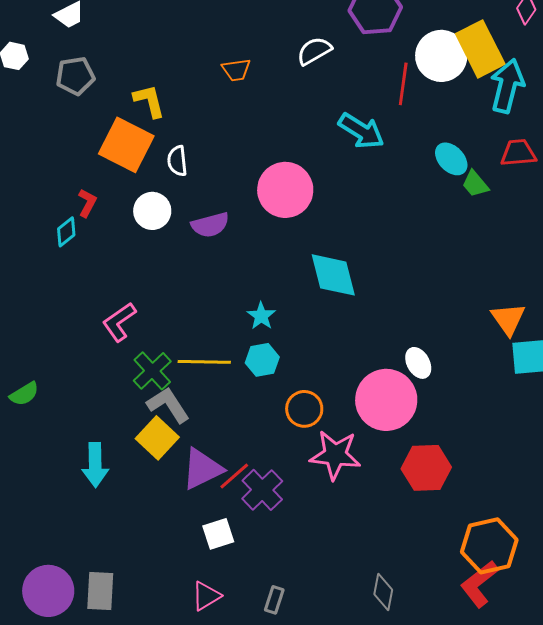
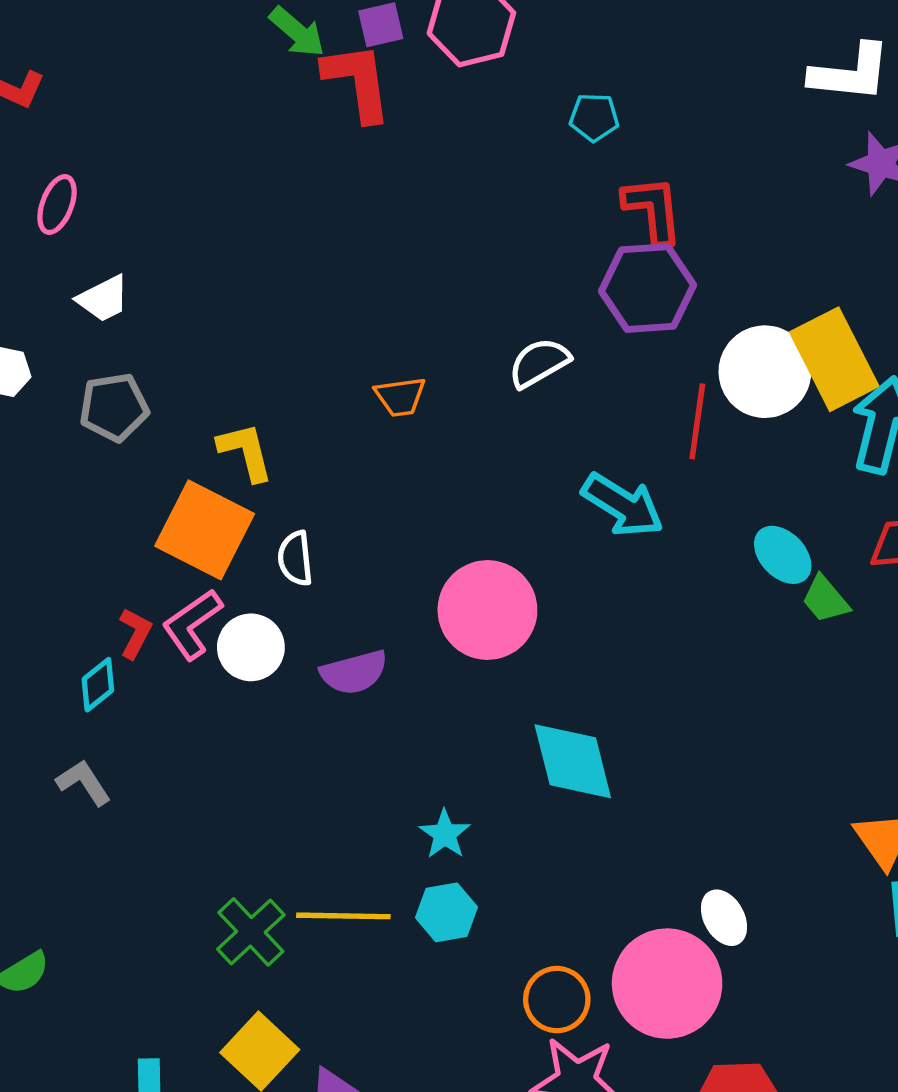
pink L-shape: (119, 322) -> (192, 624), moved
gray L-shape: (168, 405) -> (84, 783), moved, size x0.7
orange circle: (304, 409) -> (557, 1000), moved

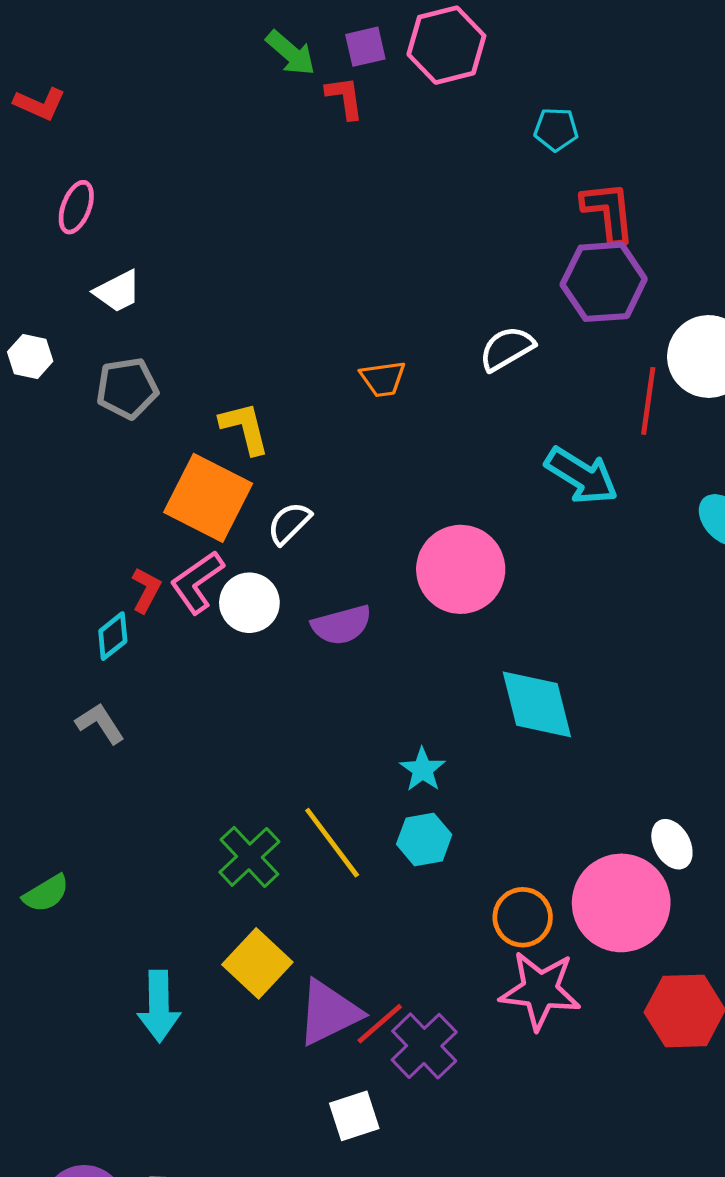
red L-shape: (358, 82) -> (345, 98), size x0.6
white semicircle: (295, 558) -> (289, 523), turned 51
yellow line: (343, 916) -> (332, 843), turned 52

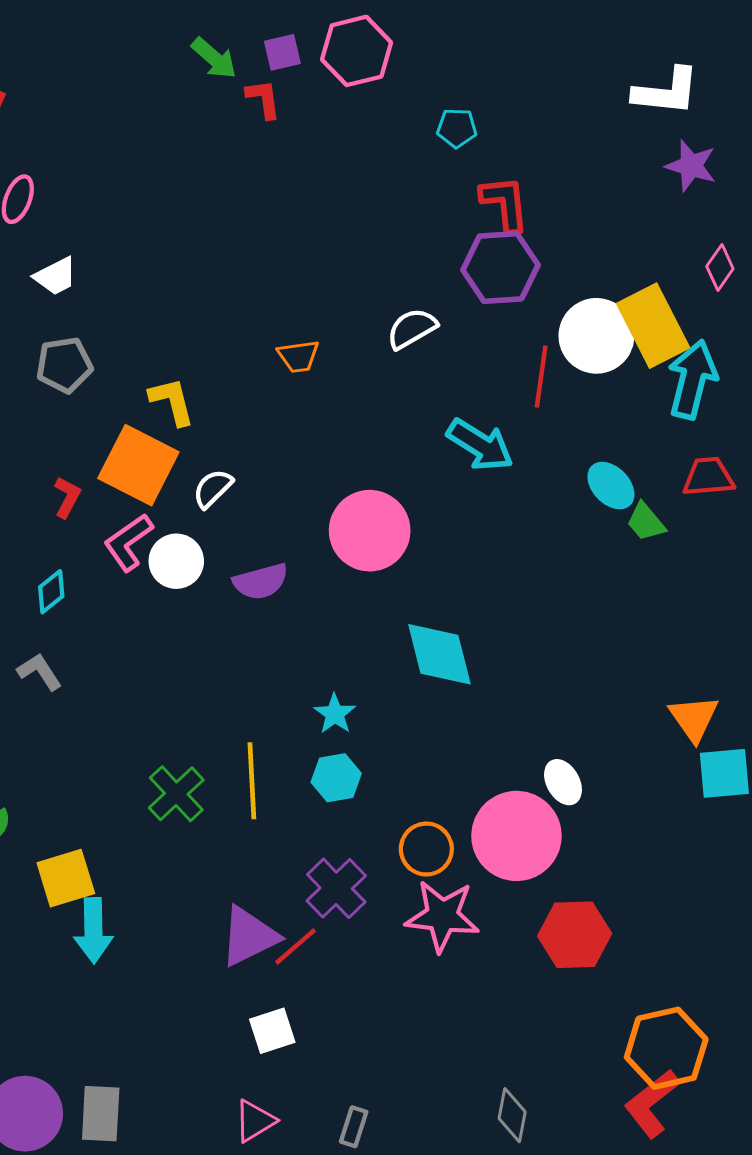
red L-shape: (146, 590) -> (67, 497), moved
yellow line: (332, 843) -> (252, 781), turned 34
yellow square: (257, 963) -> (66, 878), moved, turned 30
purple cross: (424, 1046) -> (336, 888), moved

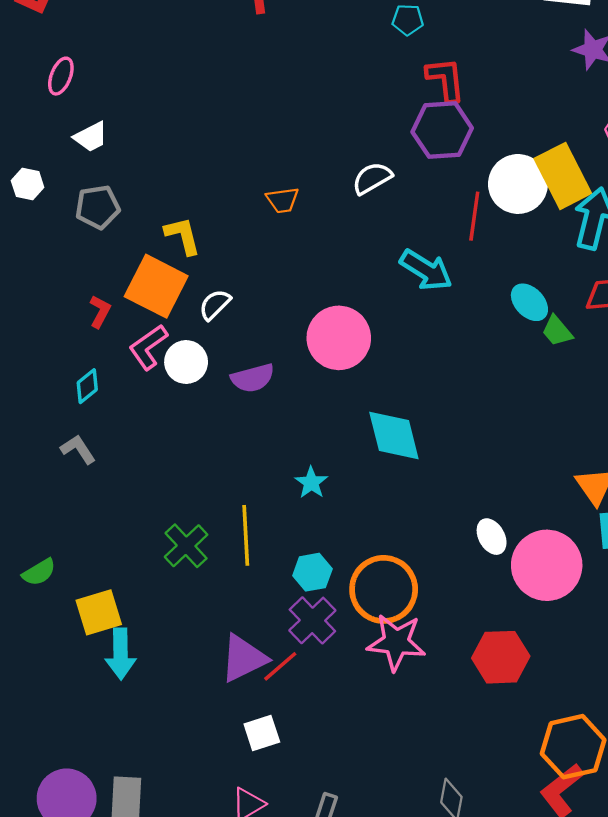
cyan hexagon: (336, 778) -> (312, 572), moved
pink circle: (516, 836) -> (547, 565), moved
orange circle: (426, 849) -> (384, 589), size x1.6

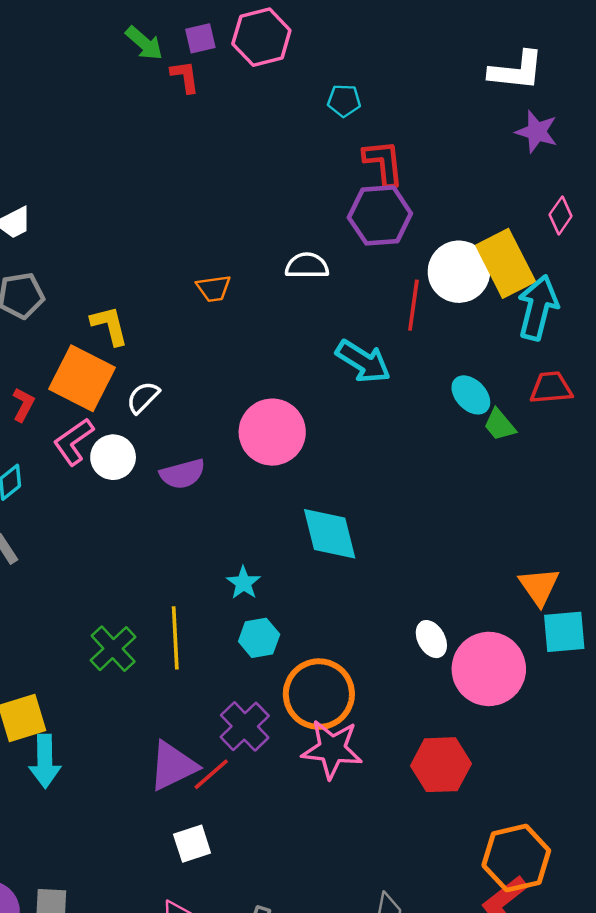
white semicircle: (372, 178) -> (307, 266), turned 30
cyan hexagon: (312, 572) -> (259, 638), moved

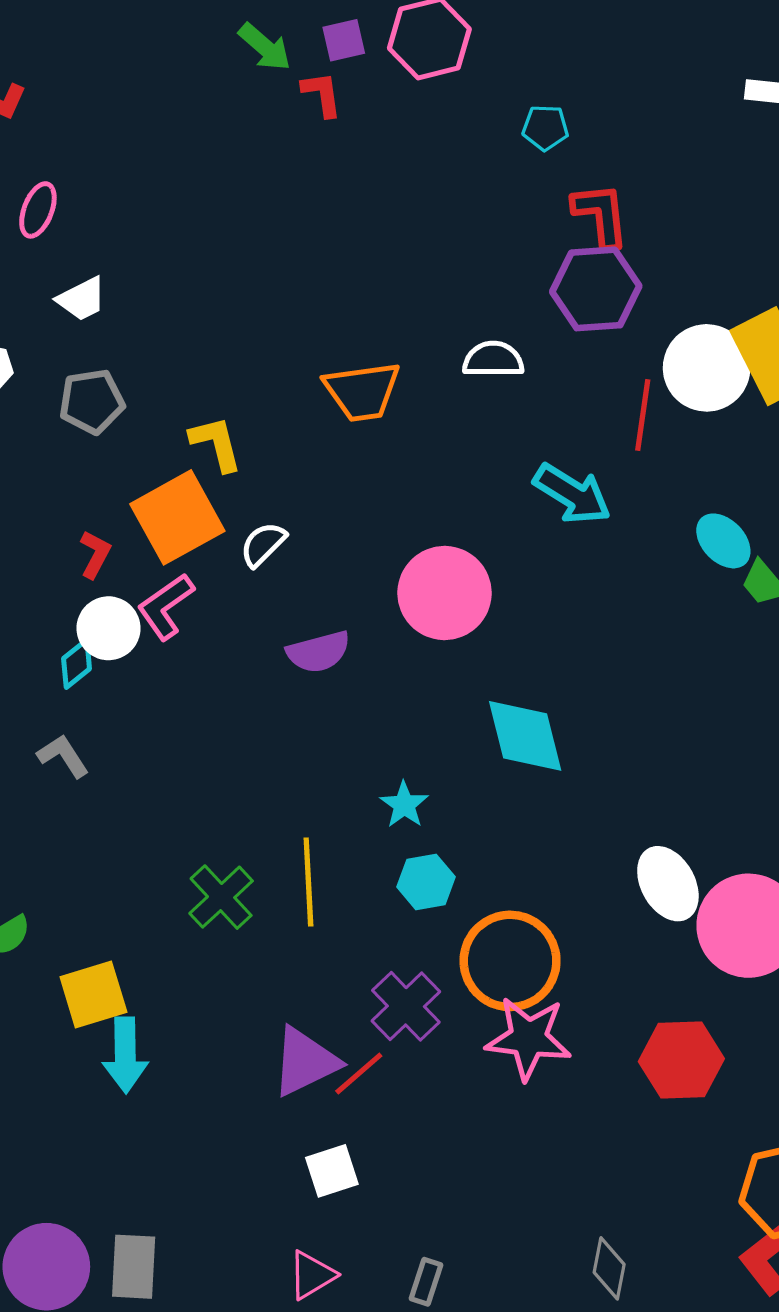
orange trapezoid: (214, 288) -> (362, 391), size x1.6
orange square: (82, 378) -> (177, 517), turned 34
white circle: (113, 457) -> (109, 628), moved
white ellipse: (431, 639) -> (668, 884), size x1.4

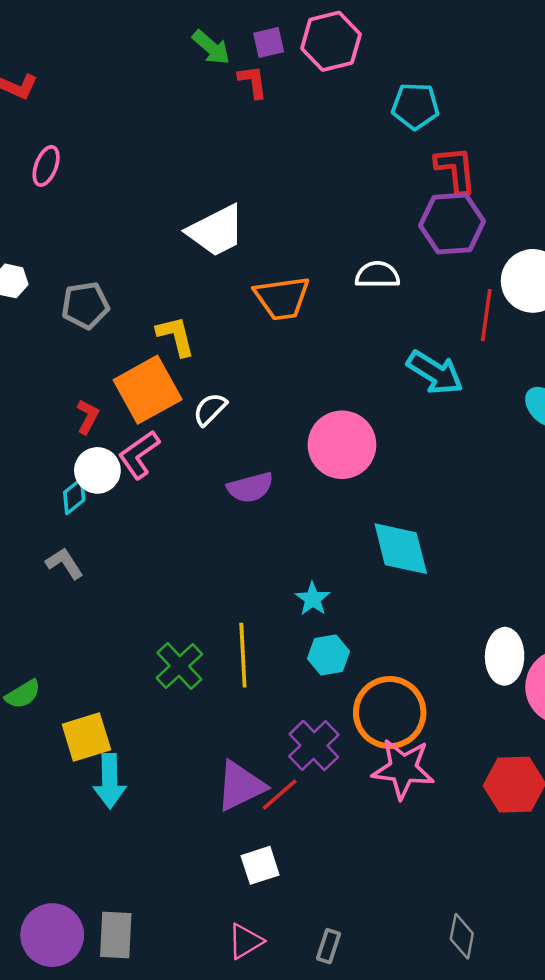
cyan pentagon: (545, 128) -> (415, 106), size x1.4
white trapezoid: (82, 299) -> (216, 231), moved, size x1.6
white ellipse: (668, 884) -> (505, 656), turned 30

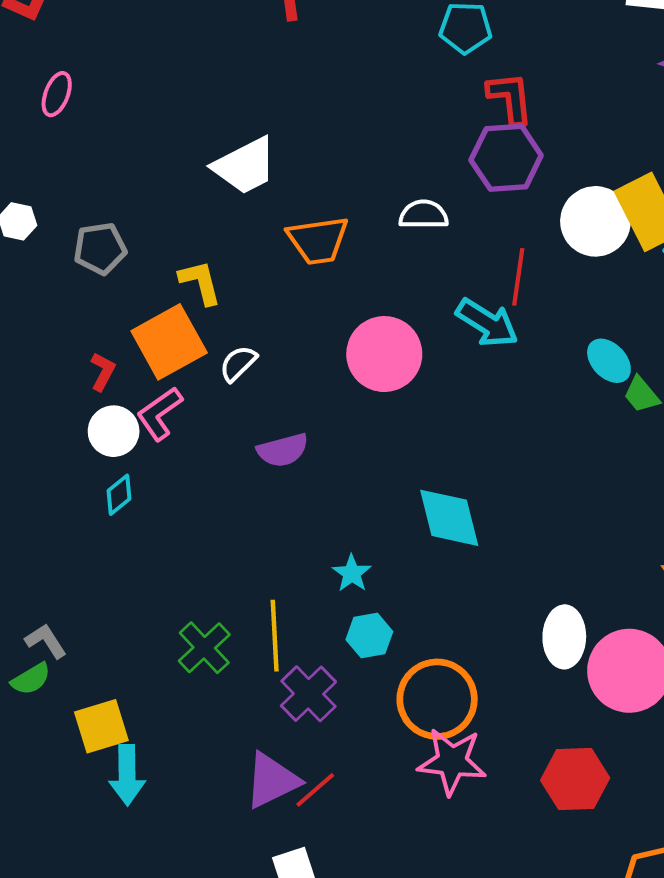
red line: (486, 315) -> (518, 277), moved
pink circle: (342, 445) -> (384, 354), moved
cyan diamond: (74, 496) -> (119, 495), moved
gray L-shape: (64, 563) -> (46, 641), moved
purple cross: (314, 746) -> (308, 694), moved

